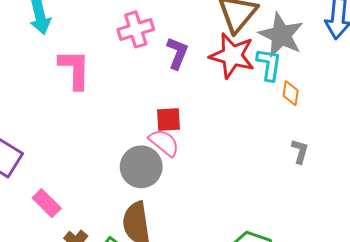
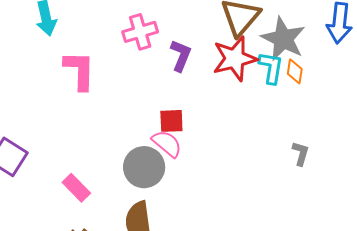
red star: (232, 56) -> (235, 59), turned -30
orange diamond: (291, 93) -> (295, 71), moved
pink rectangle: (47, 203) -> (76, 188), moved

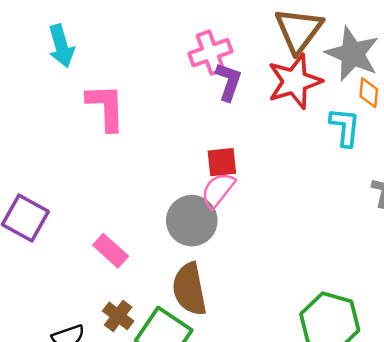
pink cross: (140, 32) -> (210, 53), moved
cyan L-shape: (271, 68) -> (345, 127), moved
pink semicircle: (167, 144) -> (218, 190), turned -88

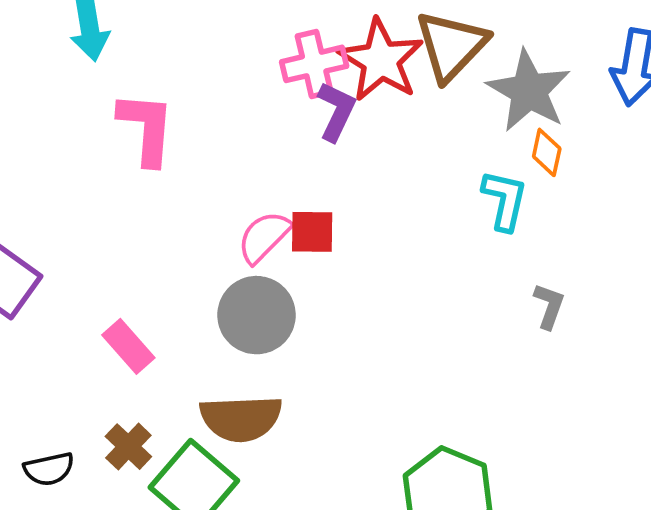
red star: (295, 81) -> (381, 60), moved, turned -30
pink semicircle: (218, 190) -> (264, 237), moved
brown semicircle: (189, 289) -> (241, 418), turned -88

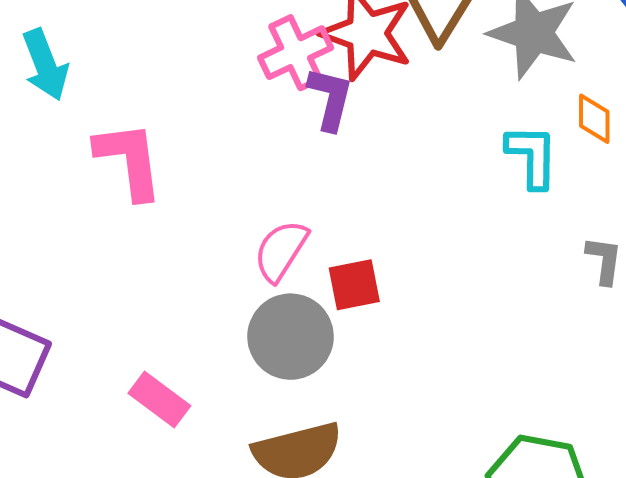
orange diamond: (547, 152) -> (594, 119), moved
red square: (312, 232) -> (354, 285), moved

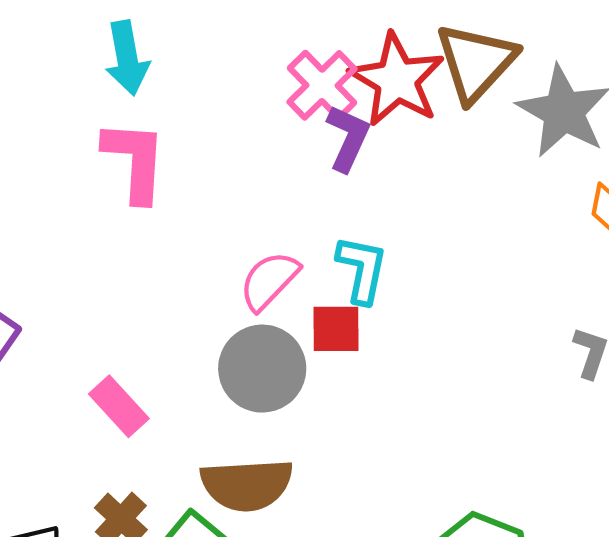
pink cross: (296, 53) -> (322, 85), turned -30
cyan arrow: (45, 65) -> (127, 58), moved
cyan L-shape: (532, 156) -> (362, 269), moved

